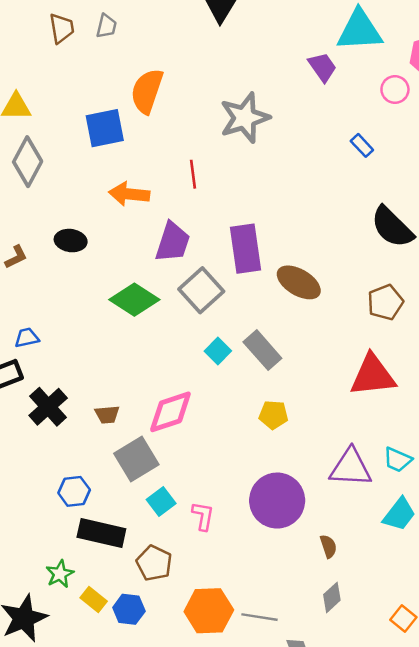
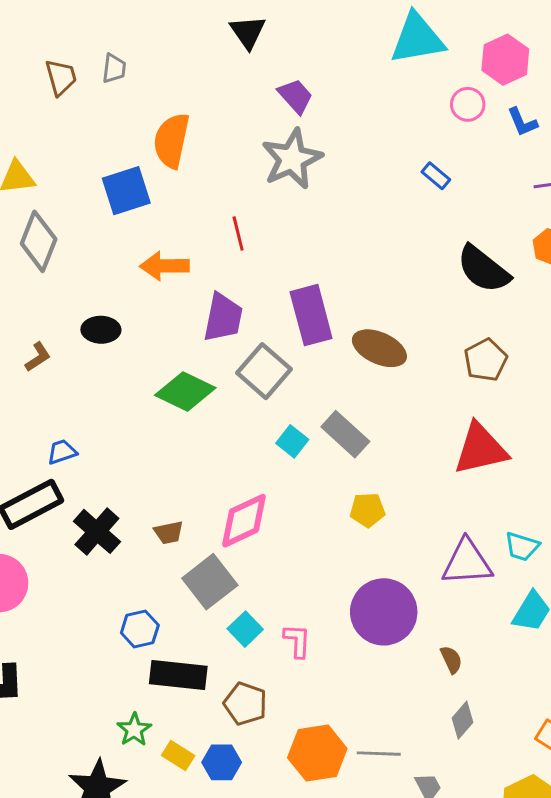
purple trapezoid: (322, 67) -> (295, 96), moved

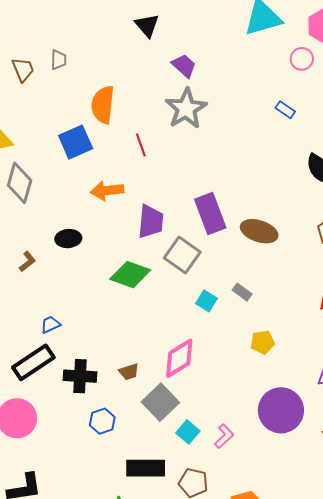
red line: (238, 233) -> (141, 145), moved
gray rectangle: (345, 434) -> (242, 292), size x0.6
black cross: (97, 531) -> (80, 376), turned -32
blue hexagon: (140, 629) -> (102, 421), moved
pink L-shape: (297, 641) -> (224, 436), turned 50

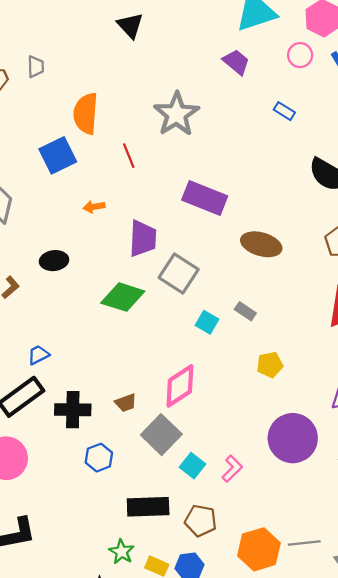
purple trapezoid: (184, 66) -> (236, 62), moved
orange arrow: (107, 191) -> (94, 207), size x0.6
purple rectangle: (210, 214) -> (205, 198), moved, turned -45

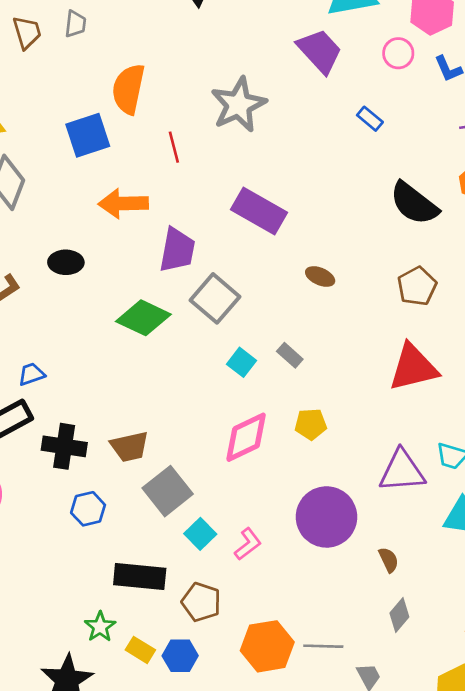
purple trapezoid: (236, 62) -> (320, 51), size x1.4
orange arrow: (94, 207) -> (123, 204), size x1.8
brown ellipse: (261, 244) -> (320, 276), size x0.6
pink diamond: (180, 386) -> (246, 437), moved
brown trapezoid: (126, 403) -> (130, 447), size x1.4

